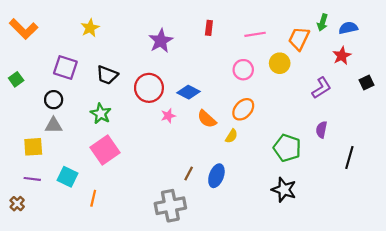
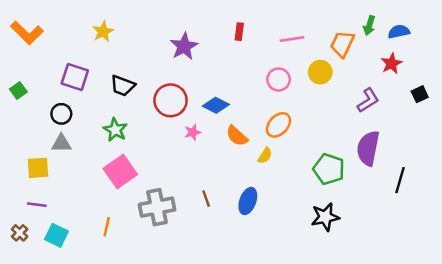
purple semicircle: (321, 130) -> (368, 148), size x1.8
brown line: (189, 174) -> (206, 199), moved, turned -48
cyan square: (68, 177) -> (56, 235), moved
black star: (284, 190) -> (325, 217), turned -30
gray cross: (170, 206) -> (157, 207), moved

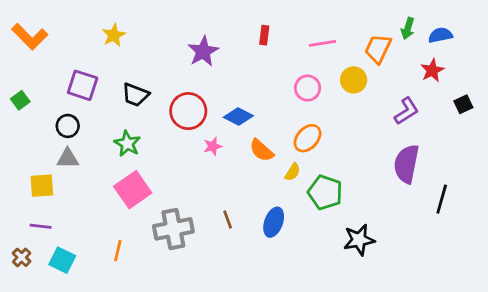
green pentagon: (329, 169) -> (325, 192), moved

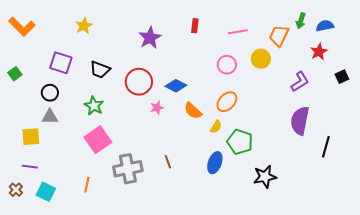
blue ellipse: (274, 222) -> (215, 163), moved

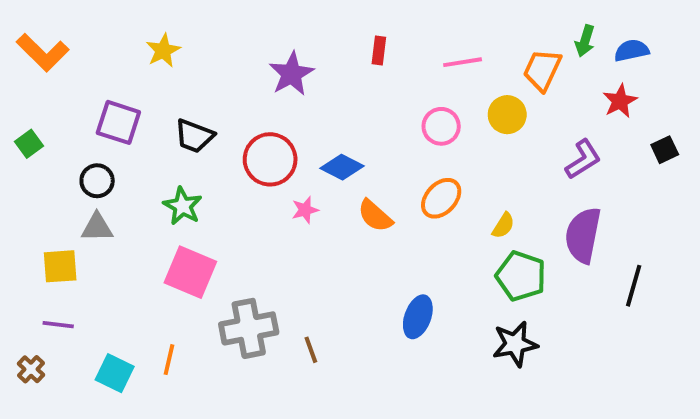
yellow semicircle: (216, 127) -> (503, 225), moved
pink square: (98, 140) -> (190, 272), turned -32
green pentagon: (240, 142) -> (521, 276), moved
brown line: (168, 162) -> (311, 350), moved
cyan square: (46, 192) -> (115, 373), moved

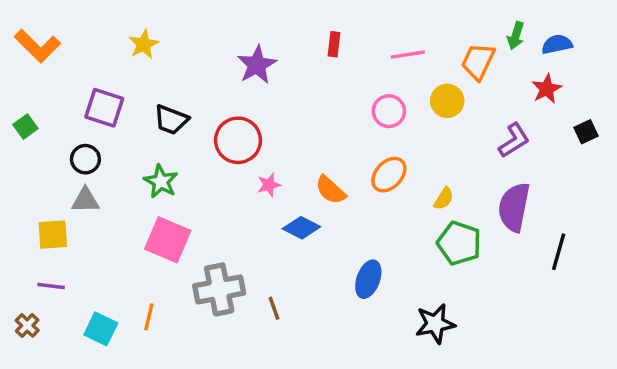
blue diamond: (342, 167) -> (301, 228), moved
black star: (515, 344) -> (435, 324), moved

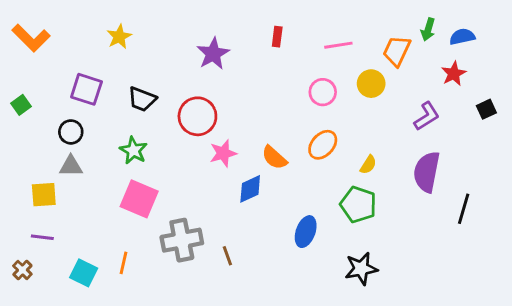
pink star: (269, 185) -> (223, 153), size x1.4
blue diamond: (301, 228) -> (250, 189), turned -52
green pentagon: (459, 243) -> (358, 205), moved

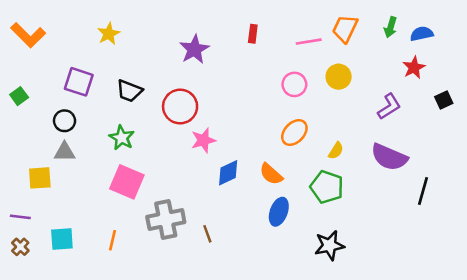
orange trapezoid: (397, 51) -> (345, 29), moved
orange semicircle: (274, 158) -> (271, 174), moved
purple semicircle: (427, 172) -> (389, 157), turned -78
purple line: (42, 237) -> (20, 217), moved
cyan square: (84, 273) -> (62, 239), moved, turned -30

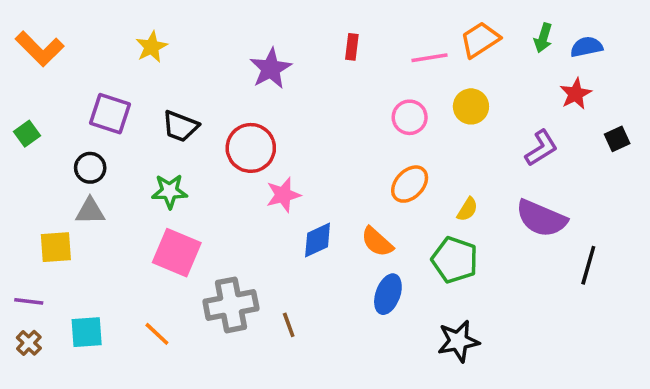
orange trapezoid: (345, 29) -> (480, 40), turned 32
green star: (122, 138) -> (170, 191), turned -30
orange line: (113, 240) -> (157, 334), turned -60

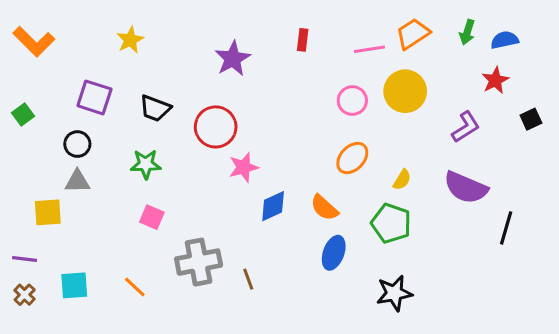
yellow circle: (471, 106) -> (405, 91), size x1.4
pink square: (177, 253) -> (152, 217), size x0.6

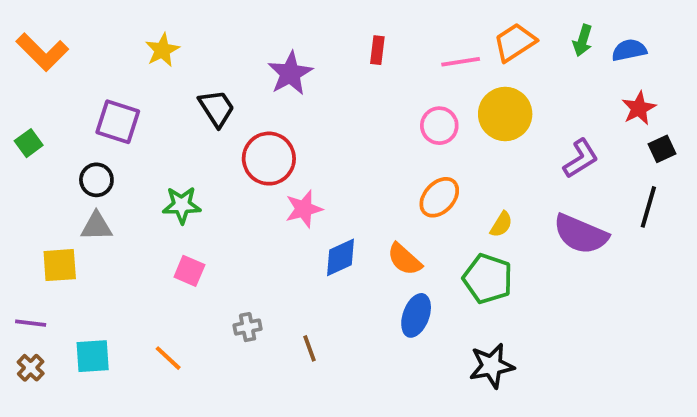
red star: (495, 80) -> (639, 108), moved
black trapezoid: (155, 108) -> (217, 108), moved, turned -144
black line: (506, 228) -> (648, 207), moved
gray cross: (199, 262) -> (248, 327), size x0.5

